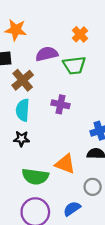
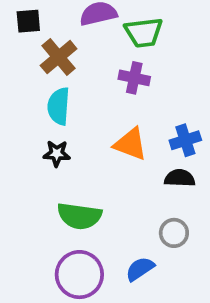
purple cross: (60, 104) -> (134, 78), moved
orange triangle: (65, 164) -> (130, 144), moved

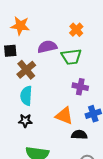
purple cross: (134, 78) -> (80, 87), moved
black semicircle: (180, 178) -> (79, 135), moved

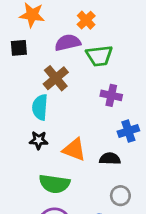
orange cross: (76, 30) -> (86, 20), moved
brown cross: (26, 70) -> (56, 78), moved
orange triangle: (64, 116) -> (74, 149), moved

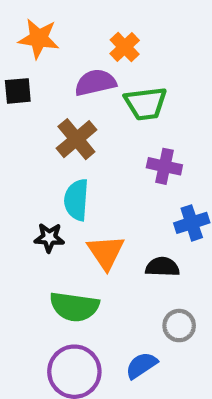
cyan semicircle: (40, 107) -> (76, 200), moved
orange triangle: (74, 149) -> (106, 252), turned 35

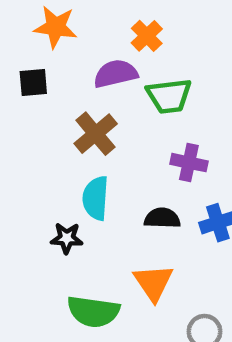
orange triangle: (106, 252) -> (153, 283), moved
black semicircle: (162, 267) -> (162, 218), moved

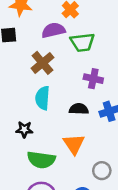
black star: (67, 238) -> (24, 129), moved

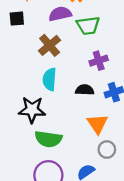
purple cross: (93, 79) -> (99, 61), turned -30
black star: (24, 129) -> (32, 110), size x1.6
orange triangle: (74, 144) -> (98, 124), moved

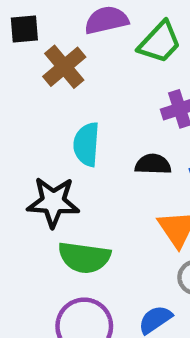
green trapezoid: (88, 26) -> (160, 42), turned -40
brown cross: (50, 45) -> (64, 67), moved

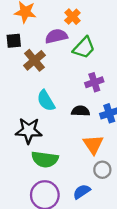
cyan semicircle: (86, 144) -> (46, 101), turned -35

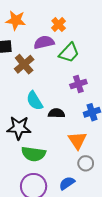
black semicircle: (80, 111) -> (56, 113), moved

